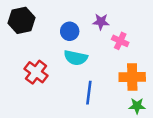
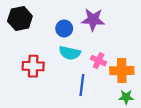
purple star: (101, 22) -> (93, 20), size x1.5
pink cross: (120, 41) -> (99, 61), moved
red cross: (36, 72) -> (33, 66), turned -35

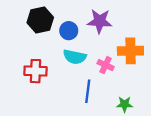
black hexagon: (20, 19) -> (40, 20), moved
orange cross: (122, 71) -> (130, 51), moved
green star: (126, 97) -> (125, 104), moved

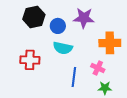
pink cross: (106, 65) -> (98, 68), moved

